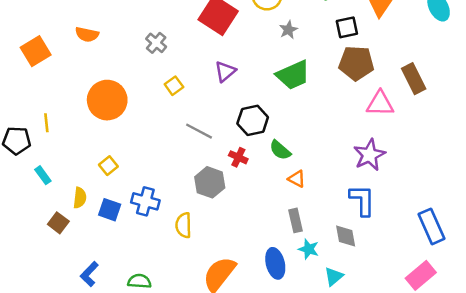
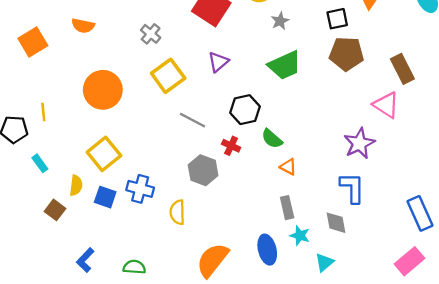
yellow square: (174, 86) -> (168, 76), size x1.8
pink triangle: (380, 104) -> (386, 105), moved, turned 32
yellow square: (108, 166) -> (104, 154), size x1.8

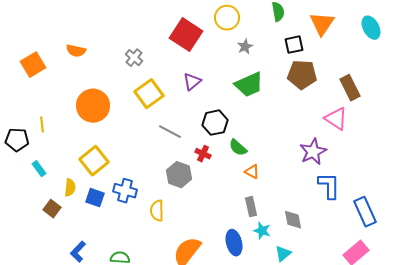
blue L-shape: (352, 188) -> (329, 186), moved

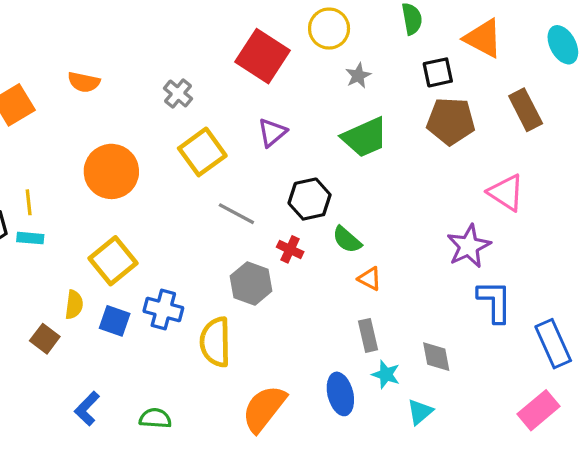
orange triangle: (322, 24) -> (483, 38), turned -36
brown rectangle: (350, 88) -> (526, 110), moved
cyan rectangle: (39, 169) -> (30, 238), moved, turned -49
yellow semicircle: (157, 211) -> (215, 342), size x1.4

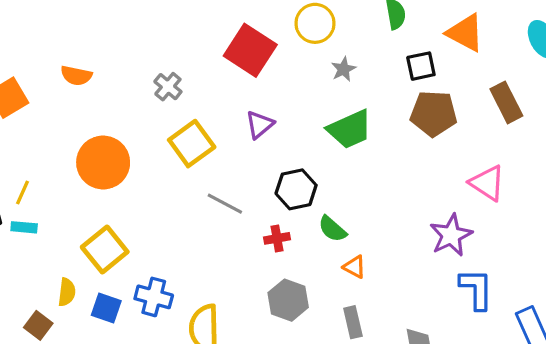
yellow line: (29, 202) -> (22, 193), turned 30
red cross: (290, 249) -> (277, 238), turned -35
gray hexagon: (251, 284) -> (288, 300), moved

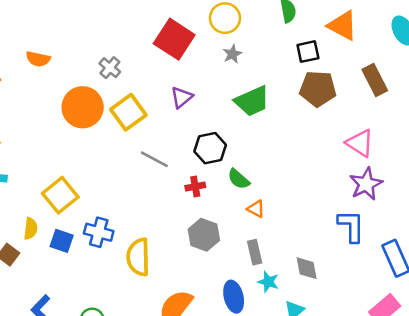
gray star: (343, 69) -> (232, 54), moved
orange circle: (103, 162) -> (83, 107), moved
purple star: (451, 235) -> (366, 184), moved

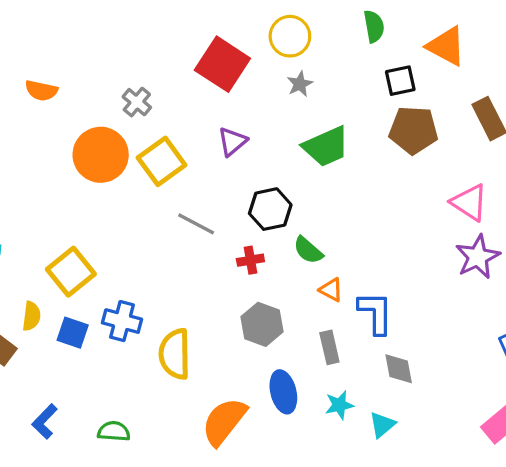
blue L-shape: (351, 226) -> (376, 313), moved
cyan star: (268, 282) -> (339, 405), moved, turned -30
blue ellipse: (234, 297) -> (283, 392), moved

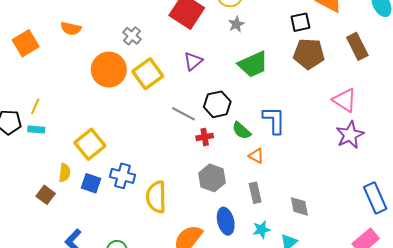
gray line: (196, 224) -> (184, 114), moved
blue L-shape: (376, 313) -> (274, 120), moved

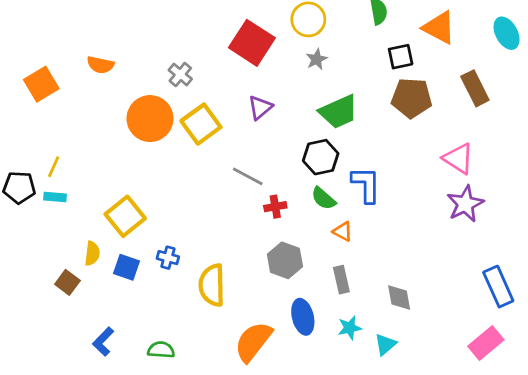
black hexagon: (217, 104) -> (321, 157), moved
blue cross: (123, 176) -> (168, 258), size x0.7

